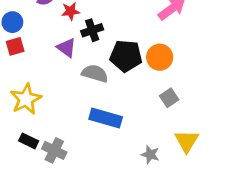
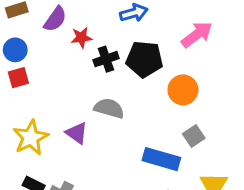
purple triangle: (66, 48) -> (77, 133), moved
black pentagon: (126, 56) -> (144, 59), moved
blue rectangle: (106, 118) -> (161, 159), moved

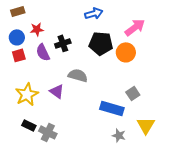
purple semicircle: (55, 19) -> (43, 52), moved, turned 120
red star: (81, 38) -> (37, 29), moved
black cross: (106, 59) -> (63, 43), moved
orange circle: (183, 90) -> (126, 52), moved

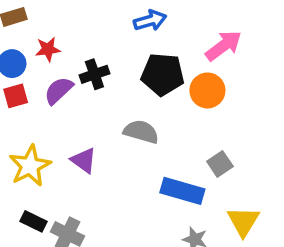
purple semicircle: (43, 52) -> (59, 90), turned 72
gray semicircle: (78, 75) -> (141, 132), moved

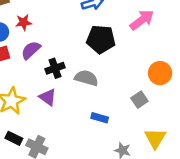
black cross: (94, 74) -> (55, 68), moved
orange circle: (207, 90) -> (160, 73), moved
blue rectangle: (182, 191) -> (100, 118), moved, size x0.6

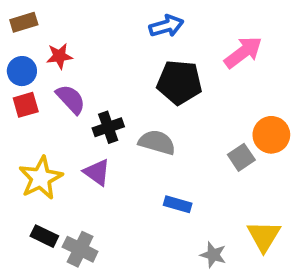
purple semicircle: (31, 50) -> (71, 99), turned 90
gray square: (139, 100) -> (241, 157), moved

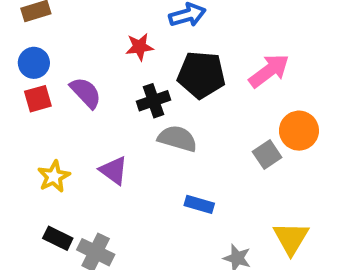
pink arrow: (243, 52) -> (269, 71), moved
red star: (59, 56) -> (140, 47), moved
black cross: (108, 127) -> (153, 101), moved
yellow star: (41, 178) -> (54, 176), size x0.7

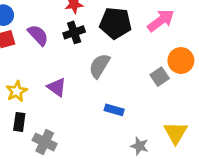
black cross: (153, 101) -> (74, 32), moved
gray semicircle: (177, 139) -> (99, 66), turned -75
black rectangle: (58, 238) -> (19, 122), moved, turned 72

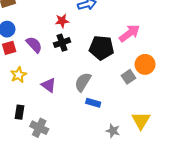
black pentagon: (115, 23) -> (101, 48), moved
gray semicircle: (99, 66) -> (83, 82), moved
yellow star: (17, 91) -> (18, 75), moved

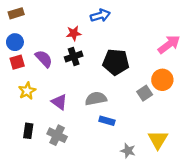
pink arrow: (129, 33) -> (169, 44), moved
gray semicircle: (83, 82) -> (96, 99), turned 48
gray cross: (39, 128) -> (57, 135), moved

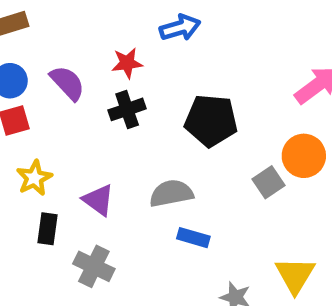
purple semicircle: (44, 59) -> (67, 83), moved
black rectangle: (28, 131) -> (48, 229), moved

